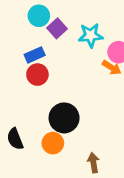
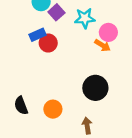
red circle: (37, 75) -> (48, 43), moved
black circle: (64, 118) -> (95, 88), moved

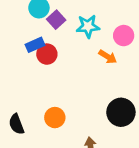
pink circle: (108, 32) -> (124, 36), moved
black circle: (95, 88) -> (121, 112), moved
orange circle: (53, 109) -> (55, 118), moved

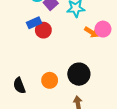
pink circle: (124, 36) -> (103, 29), moved
black circle: (121, 112) -> (79, 74), moved

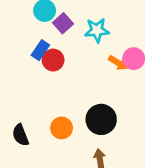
blue rectangle: (34, 23) -> (40, 50), turned -32

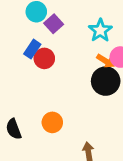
cyan star: (97, 30) -> (100, 30), moved, turned -30
black circle: (101, 119) -> (106, 81), moved

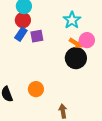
purple square: (54, 24) -> (37, 36), moved, turned 32
red circle: (44, 58) -> (23, 20), moved

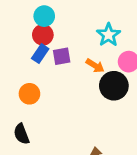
orange arrow: (76, 43) -> (95, 66), moved
orange circle: (36, 89) -> (29, 94), moved

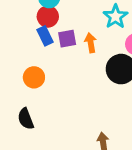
blue rectangle: (40, 54) -> (45, 36), turned -60
orange arrow: (95, 66) -> (91, 43), moved, turned -132

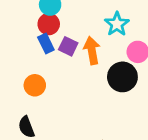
purple square: (67, 39) -> (68, 46), turned 36
orange arrow: (91, 43) -> (92, 50), size x1.4

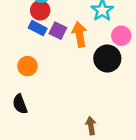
blue rectangle: (46, 44) -> (38, 28), turned -36

